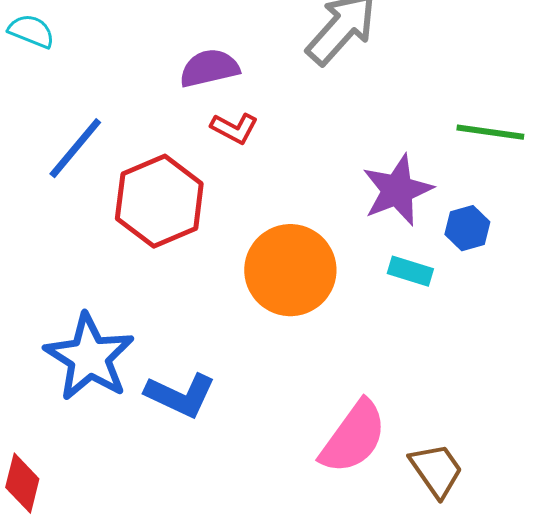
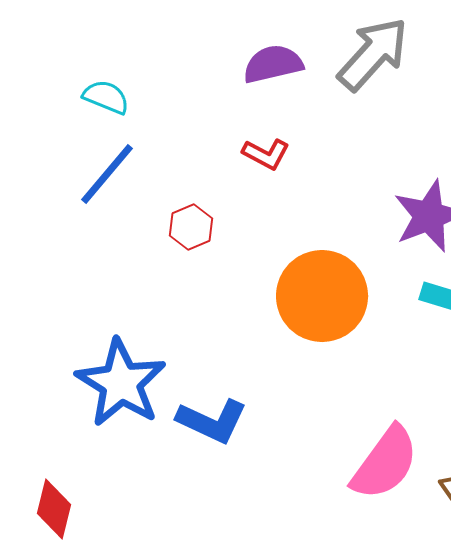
cyan semicircle: (31, 31) -> (106, 97), moved
purple semicircle: (209, 68) -> (273, 64), moved
red hexagon: (159, 201) -> (191, 227), size x0.5

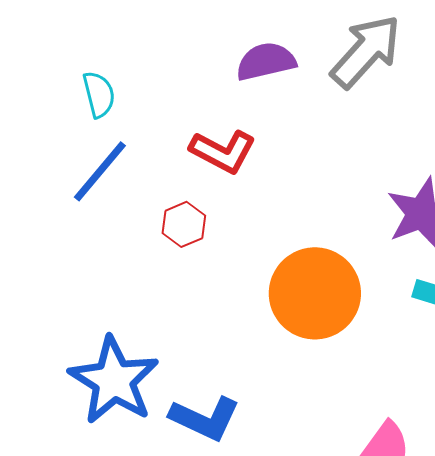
cyan semicircle: (106, 97) -> (99, 94), turned 54
red L-shape: (266, 154) -> (223, 151), moved, size x1.4

